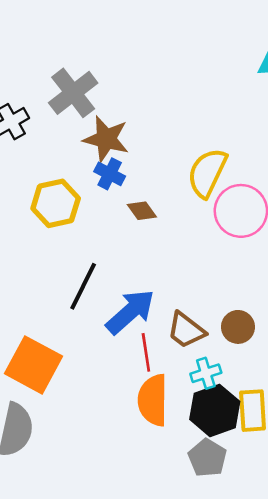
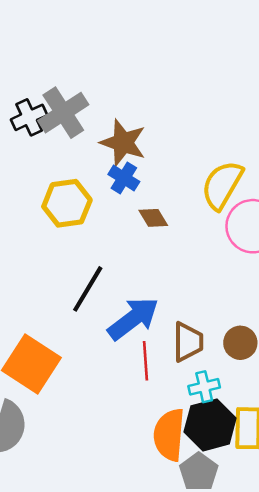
gray cross: (73, 93) -> (63, 113), moved
brown trapezoid: (186, 330) -> (188, 342), turned -132
orange semicircle: (153, 400) -> (169, 435), moved

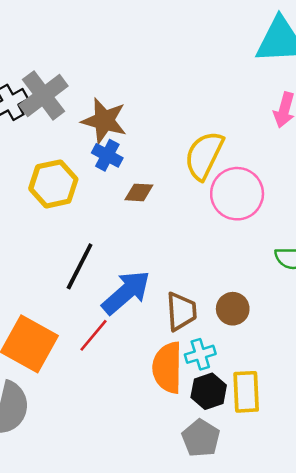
brown diamond: (153, 218) -> (139, 192), turned -52
red line: (146, 361) -> (94, 335), moved, turned 48
black hexagon: (210, 425) -> (209, 391), size x0.7
orange semicircle: (169, 435) -> (167, 368), moved

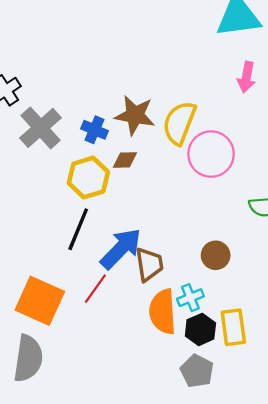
gray cross: (44, 95) -> (40, 128), moved
brown star: (104, 121) -> (135, 115), moved
yellow hexagon: (53, 184) -> (88, 178), moved
brown trapezoid: (181, 311) -> (149, 264), moved

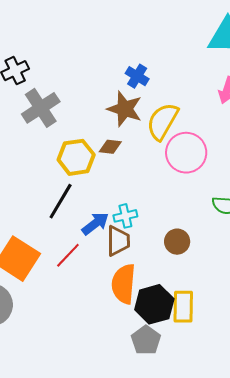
blue cross: (95, 130) -> (137, 76), moved
blue arrow: (121, 249) -> (95, 224), size x0.7
cyan cross: (190, 298) -> (125, 216), moved
black hexagon: (200, 329) -> (154, 304), size x1.4

